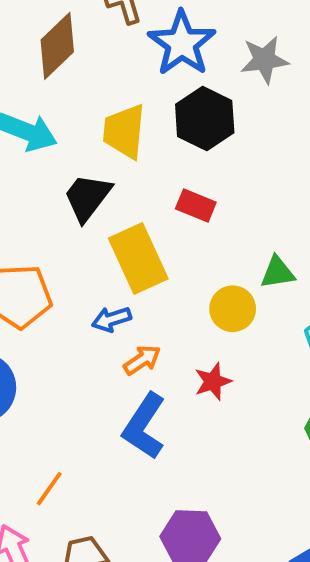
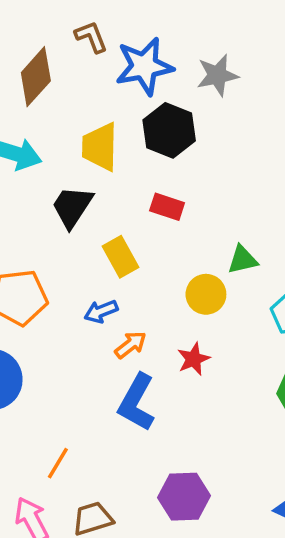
blue star: (182, 43) -> (144, 66), turned 30
yellow rectangle: (138, 259) -> (120, 257), size x0.7

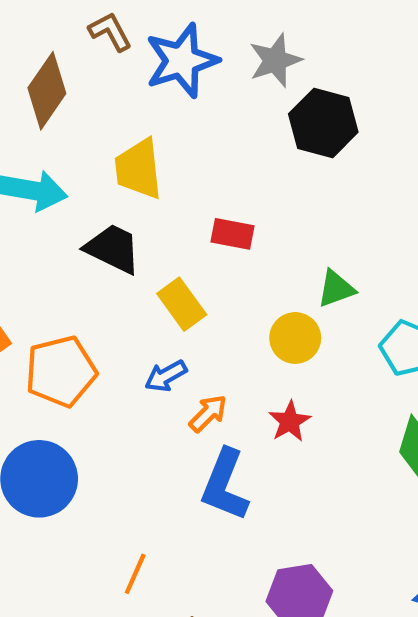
black hexagon: (169, 130) -> (323, 123), moved
black trapezoid: (72, 207) -> (113, 249), turned 90

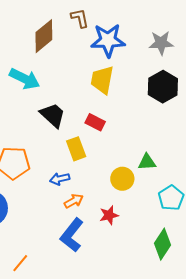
gray star: (275, 60) -> (161, 43), moved
yellow trapezoid: (138, 169) -> (102, 80), moved
red rectangle: (233, 234) -> (95, 122), moved

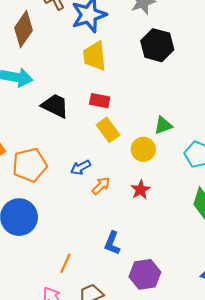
yellow rectangle: (76, 149) -> (108, 130), moved
blue L-shape: (72, 235) -> (112, 243), moved, size x0.7

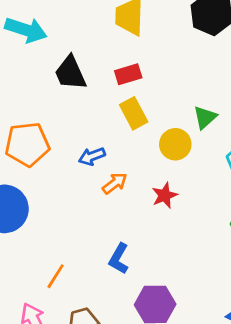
red rectangle: (100, 101) -> (128, 74), turned -36
black trapezoid: (55, 106) -> (70, 73), turned -148
green triangle: (163, 125) -> (205, 117), turned -30

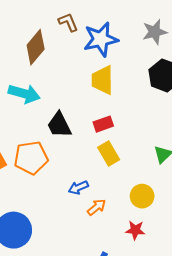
orange pentagon: (27, 144) -> (31, 158), moved
yellow circle: (175, 144) -> (142, 196), moved
red star: (165, 195) -> (135, 230), moved, turned 30

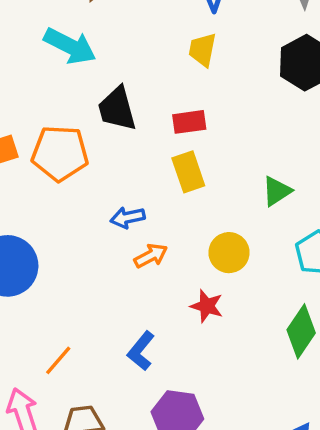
yellow trapezoid: (102, 80) -> (202, 50), size x0.7

